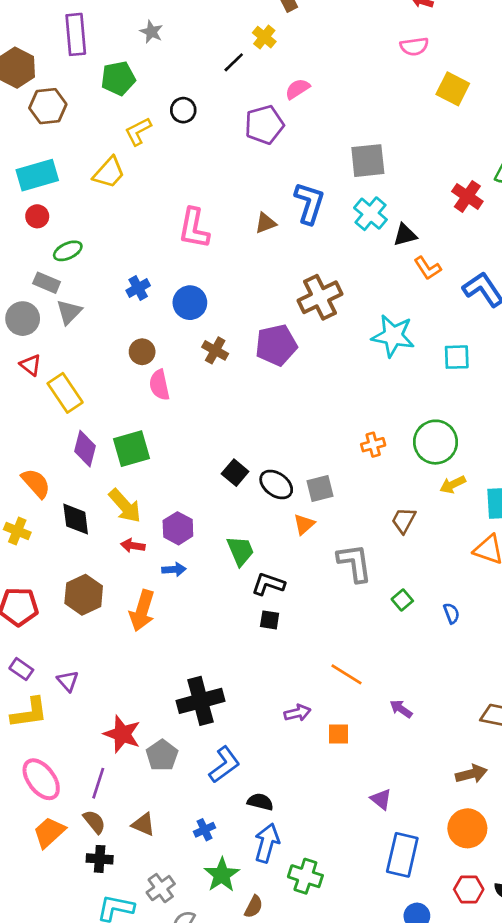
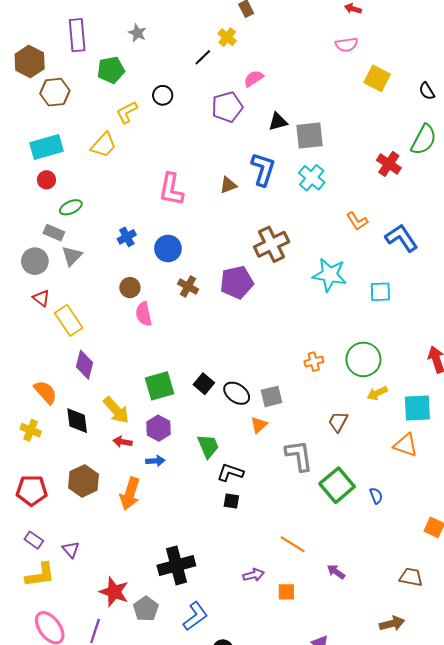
black triangle: (405, 235) -> (278, 122), moved
green square: (131, 449) -> (160, 386), moved
green square: (402, 600) -> (337, 485), size x2.0

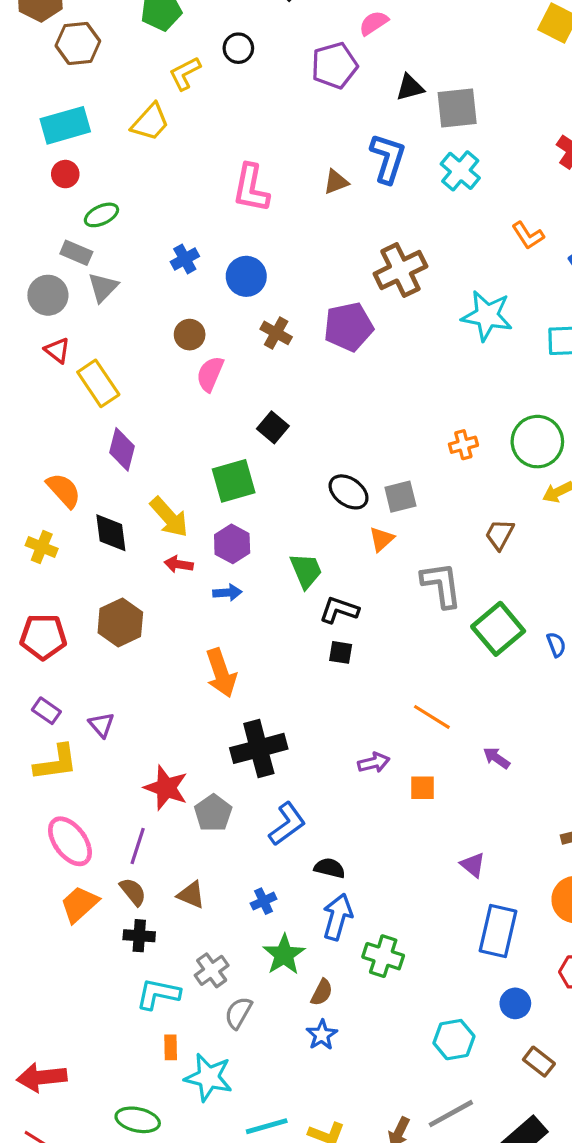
pink semicircle: (144, 314) -> (210, 374), turned 35
black square: (204, 384) -> (273, 427), moved
orange arrow: (130, 494) -> (221, 673), moved, turned -36

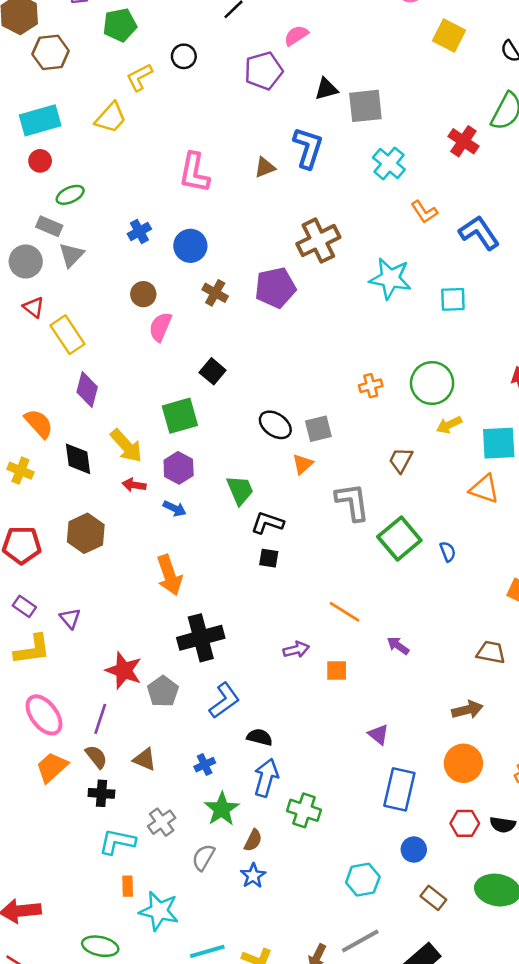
cyan cross: (460, 171) -> (389, 163), moved
blue arrow: (227, 593) -> (175, 508), turned 30
gray semicircle: (238, 1013) -> (203, 857), moved

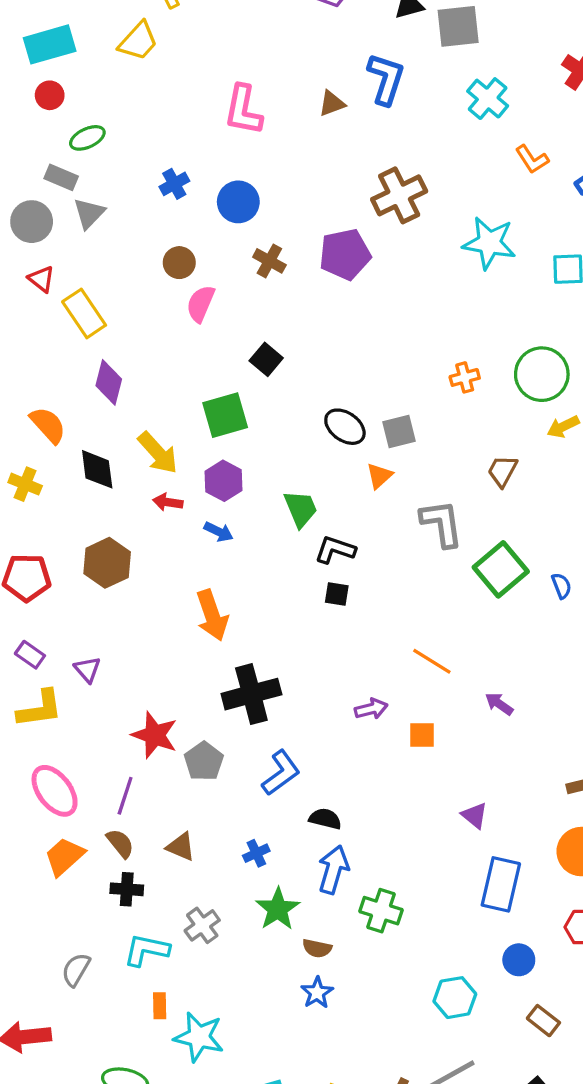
brown semicircle: (253, 840) -> (317, 948), turned 75
gray semicircle: (203, 857) -> (76, 970), moved

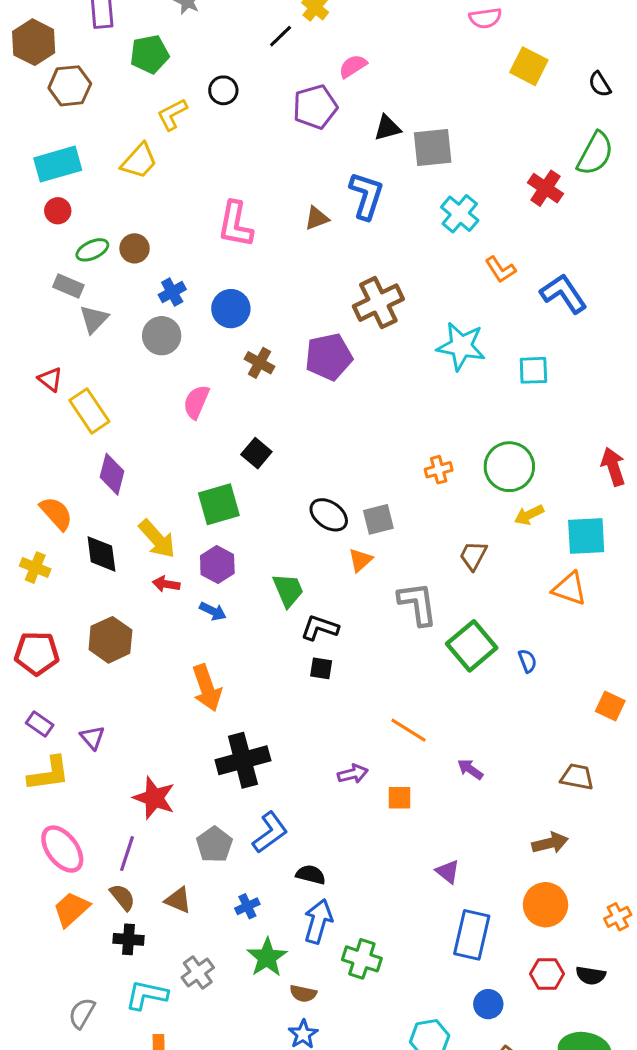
gray circle: (32, 222) -> (162, 336), moved
brown circle: (179, 263) -> (135, 248), moved
gray pentagon: (204, 761) -> (214, 845), moved

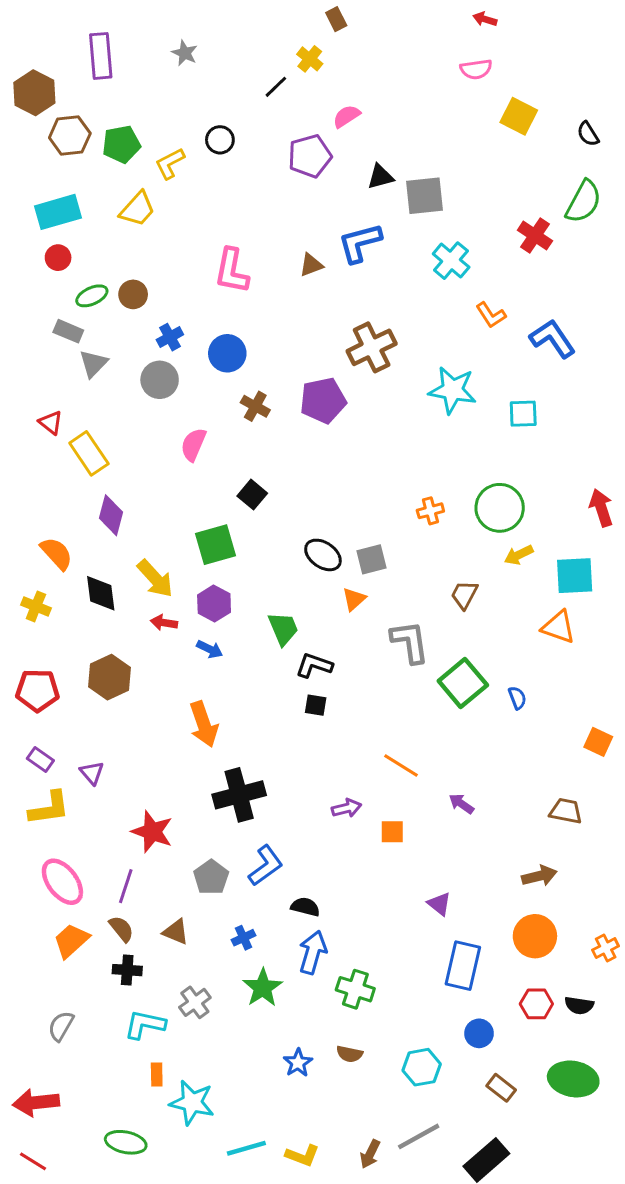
green pentagon: (150, 54) -> (121, 144), moved
blue L-shape: (366, 196) -> (360, 243), turned -123
brown semicircle: (303, 994) -> (349, 1054), moved
gray semicircle: (82, 1013) -> (61, 1026), moved

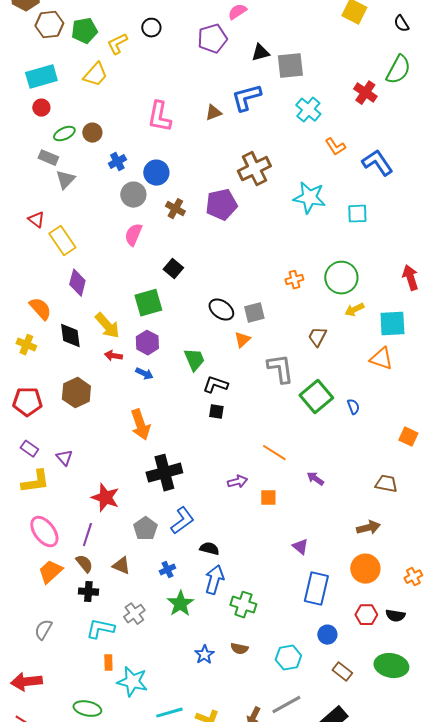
gray circle: (160, 380) -> (133, 195), moved

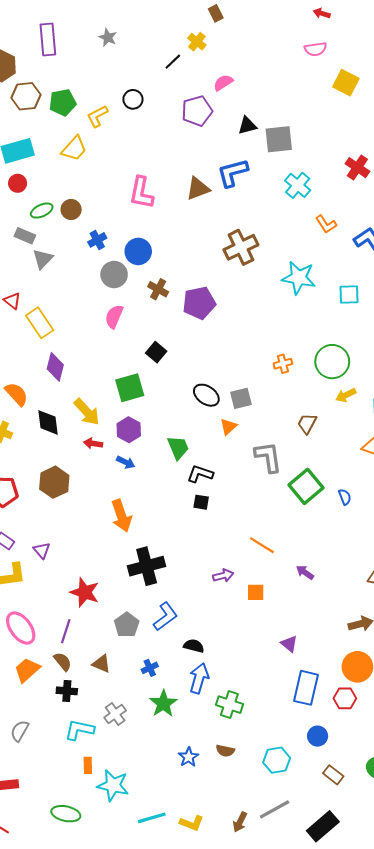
brown triangle: (213, 113) -> (198, 189), size x1.4
purple pentagon: (221, 205) -> (199, 303), moved
red hexagon: (366, 615) -> (345, 698), moved

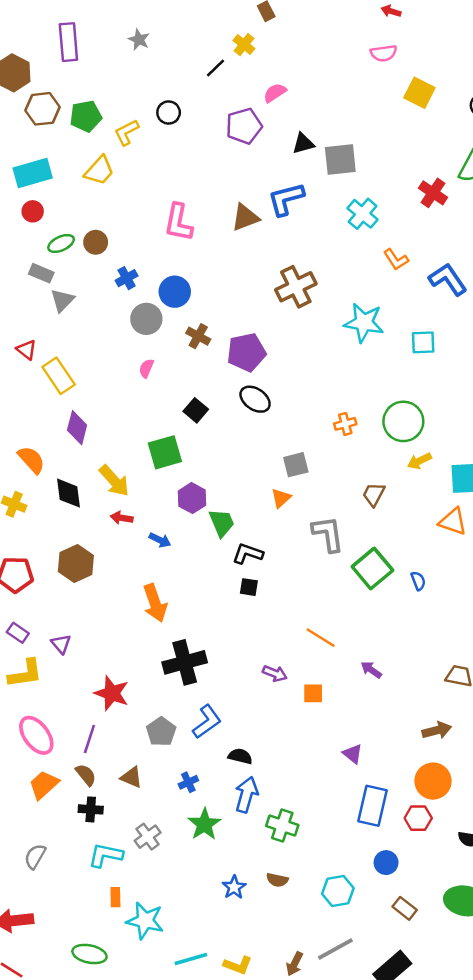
pink semicircle: (114, 316) -> (146, 368), size x0.7
black ellipse: (206, 395) -> (255, 399), moved
purple hexagon: (129, 430) -> (192, 498), moved
purple arrow: (223, 576) -> (275, 674), turned 36

